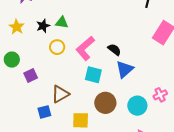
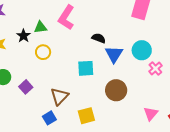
pink L-shape: (85, 48) -> (66, 18), moved
brown circle: (105, 103) -> (116, 90), moved
cyan circle: (137, 106) -> (142, 50), moved

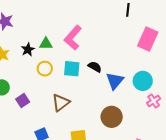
black semicircle: (99, 38) -> (95, 67), moved
cyan square: (86, 68) -> (72, 69), moved
brown triangle: (59, 96) -> (61, 103), moved

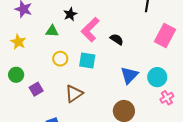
green triangle: (46, 44) -> (52, 31), moved
black star: (28, 50) -> (70, 14), moved
black semicircle: (95, 67) -> (117, 39), moved

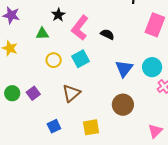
cyan square: (87, 60) -> (81, 59), turned -30
green circle: (16, 75) -> (12, 93), moved

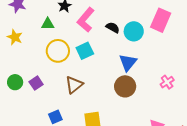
yellow circle: (54, 60) -> (58, 51), size x1.5
cyan circle: (152, 67) -> (134, 31), moved
brown circle: (123, 105) -> (125, 86), moved

